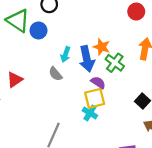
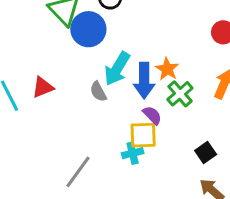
blue circle: (39, 30) -> (88, 29), size x1.5
cyan arrow: (65, 54) -> (117, 69), size x1.6
cyan cross: (90, 113) -> (133, 153), turned 32

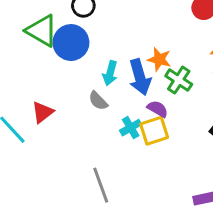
cyan arrow: (117, 69) -> (110, 73), size x0.7
cyan cross: (133, 153) -> (131, 128), moved
gray line: (78, 172) -> (101, 185), turned -40

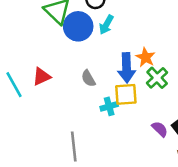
cyan arrow: (110, 73) -> (106, 25), moved
purple semicircle: (158, 109) -> (160, 129), moved
yellow square: (154, 131) -> (126, 94), moved

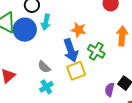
orange star: (146, 57) -> (79, 30), moved
cyan cross: (109, 106) -> (46, 87), moved
purple semicircle: (160, 129) -> (110, 90), turned -104

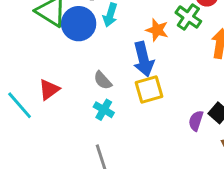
green cross: (96, 51) -> (188, 17), moved
cyan cross: (46, 87) -> (104, 110), turned -32

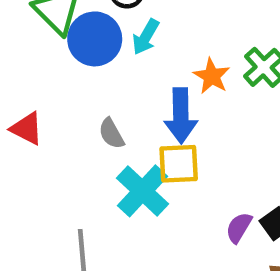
red triangle: (49, 89) -> (27, 129), turned 50
cyan cross: (104, 110) -> (142, 191), moved, size x1.6

